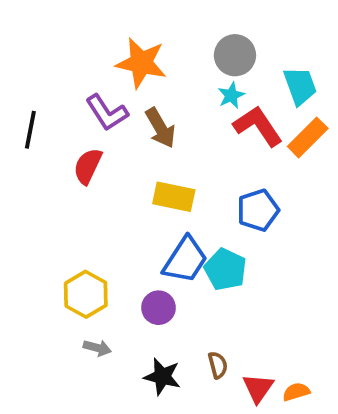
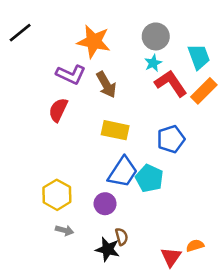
purple L-shape: (107, 113) -> (71, 74), turned -32
black line: (30, 130) -> (20, 33), moved, turned 40
brown semicircle: (218, 365) -> (122, 237), moved
orange semicircle: (296, 392) -> (195, 246), moved

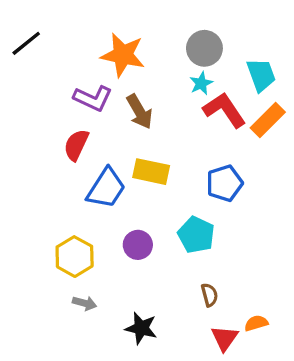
blue trapezoid: (123, 172) -> (106, 188), moved
purple circle: (105, 204) -> (138, 245), moved
brown semicircle: (122, 237) -> (209, 295), moved

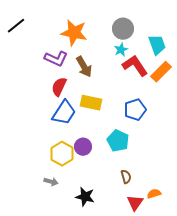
red semicircle: (76, 145) -> (59, 87), moved
yellow hexagon: (75, 257) -> (62, 154), moved

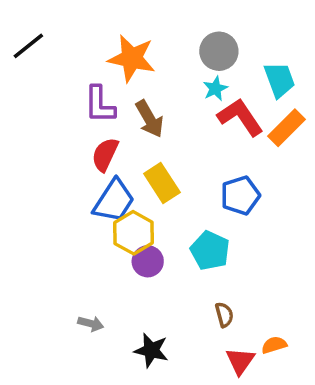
purple L-shape: (56, 59) -> (100, 105), turned 65
yellow rectangle: (91, 103) -> (162, 183), turned 45
yellow hexagon: (62, 154) -> (133, 233), moved

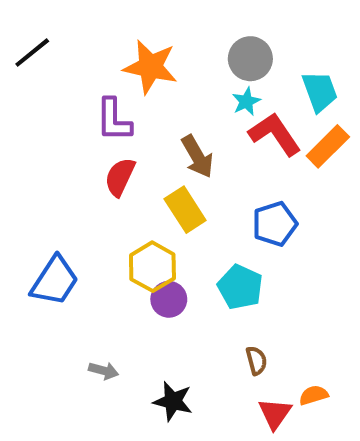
brown arrow: (149, 119) -> (197, 157), moved
blue trapezoid: (114, 201) -> (55, 281), moved

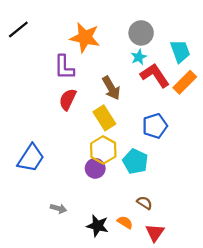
yellow hexagon: (152, 267) -> (103, 150), moved
brown semicircle: (256, 360) -> (145, 203), turned -42
orange semicircle: (314, 395) -> (125, 222), moved, turned 49

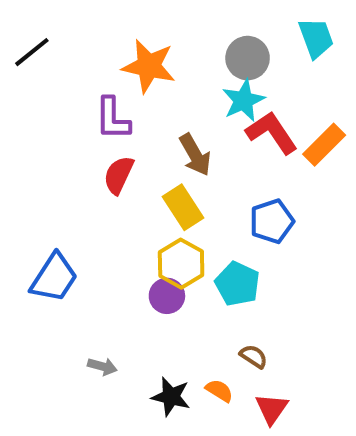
cyan trapezoid: (180, 51) -> (316, 38), moved
cyan star: (139, 57) -> (243, 100), size x1.5

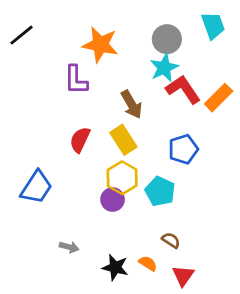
red semicircle: (119, 175) -> (80, 140), moved

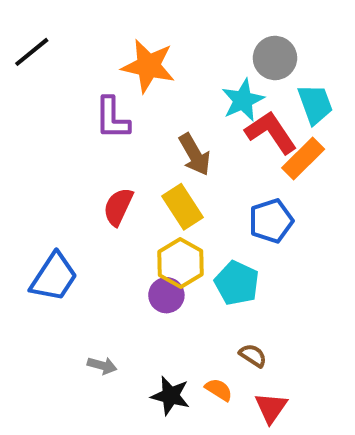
cyan trapezoid: (213, 26) -> (315, 104), moved
gray circle: (167, 39) -> (275, 58), moved
orange rectangle: (219, 98) -> (303, 158), moved

